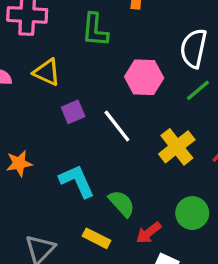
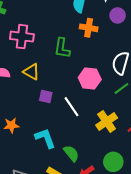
purple square: (73, 112) -> (46, 97), turned 32

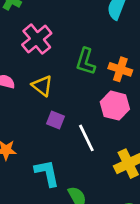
orange cross: (89, 28) -> (120, 69), moved
pink cross: (22, 37) -> (37, 39), turned 35

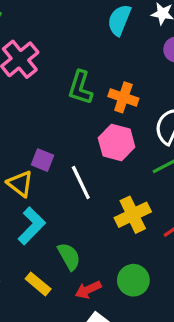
yellow triangle: (42, 86) -> (20, 184), moved
cyan L-shape: (47, 173) -> (32, 226), turned 56

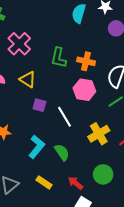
yellow triangle: (20, 184) -> (28, 79), moved
green semicircle: (69, 256) -> (62, 152), moved
red arrow: (88, 290) -> (75, 183), turned 70

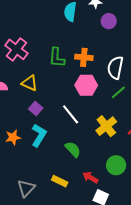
purple square: (39, 105) -> (36, 108), moved, turned 32
cyan L-shape: (37, 147) -> (39, 135), moved

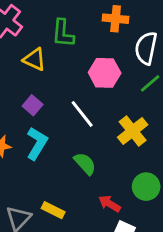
orange cross: (84, 57) -> (116, 19), moved
yellow triangle: (30, 83) -> (35, 59), moved
yellow rectangle: (60, 181) -> (53, 210), moved

